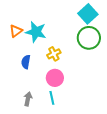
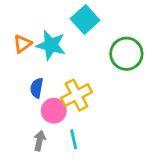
cyan square: (88, 14) -> (85, 20), moved
yellow cross: (54, 54) -> (77, 95), moved, size x1.5
pink circle: (55, 78) -> (54, 111), moved

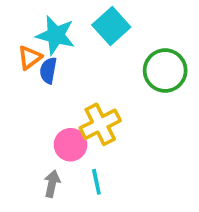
cyan star: (51, 45) -> (56, 35), moved
blue semicircle: (37, 88) -> (48, 71), moved

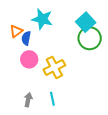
cyan square: (111, 26) -> (86, 22), moved
cyan star: (56, 35) -> (42, 19), moved
pink circle: (71, 145) -> (29, 59), moved

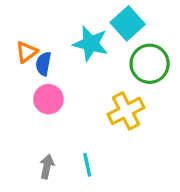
cyan star: (42, 19) -> (91, 44), moved
cyan square: (86, 22) -> (128, 23), moved
yellow cross: (54, 67) -> (126, 111), moved

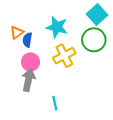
cyan square: (128, 23) -> (97, 15), moved
yellow cross: (126, 111) -> (64, 56), moved
gray arrow: (47, 167) -> (28, 80), moved, size x1.5

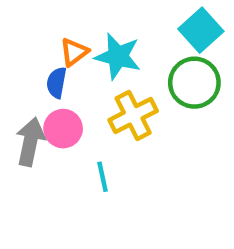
orange triangle: (17, 32) -> (74, 52), moved
gray arrow: (28, 80) -> (30, 142), moved
cyan line: (55, 103) -> (102, 177), moved

